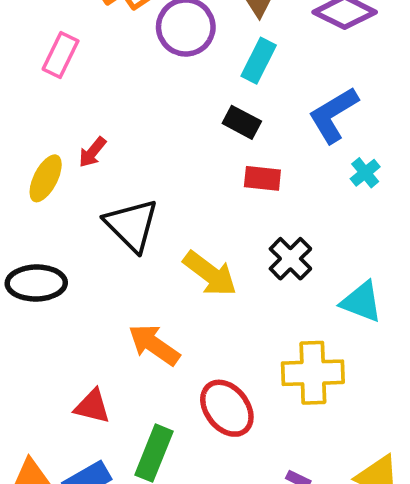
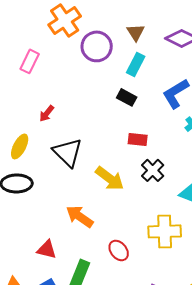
yellow ellipse: (46, 178) -> (20, 146), moved
red rectangle: (262, 178) -> (138, 139), moved
red ellipse: (227, 408) -> (119, 250), size x0.7

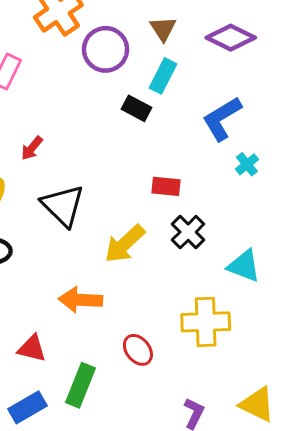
black rectangle: (127, 97) -> (136, 108), moved
yellow arrow: (110, 178) -> (125, 244), turned 100
orange arrow: (80, 216) -> (80, 300), turned -32

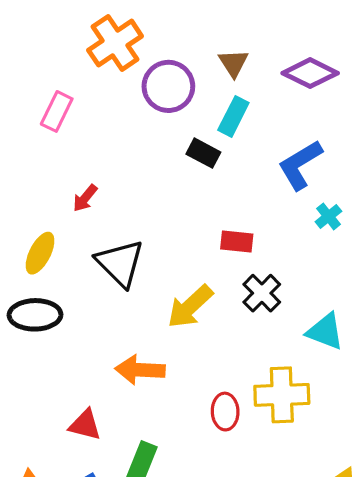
red ellipse: (138, 350) -> (225, 412), moved, turned 36

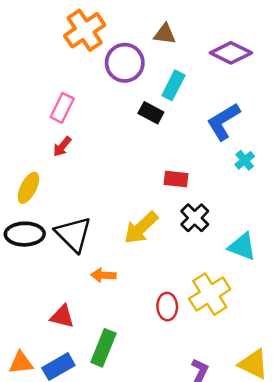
brown triangle: (233, 63) -> (165, 34), moved, turned -50
pink rectangle: (57, 111) -> (62, 108), moved
black triangle: (120, 263) -> (73, 234), moved
orange arrow: (140, 370) -> (103, 275), size x0.7
yellow cross: (282, 395) -> (210, 294), turned -30

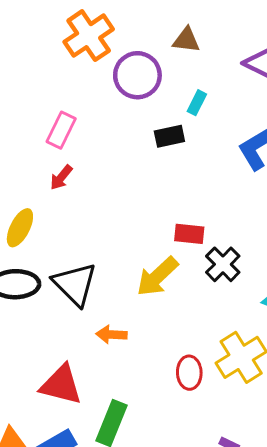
cyan rectangle: (173, 85) -> (197, 103), size x0.7
black rectangle: (151, 113) -> (169, 136), turned -40
red rectangle: (176, 179) -> (189, 234), moved
red triangle: (62, 317) -> (61, 385), size x1.4

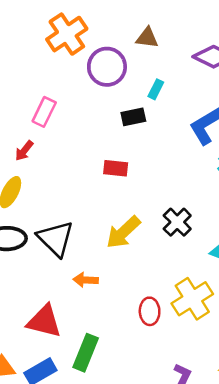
red arrow: (61, 177) -> (24, 151), moved
red rectangle: (189, 234) -> (116, 168), moved

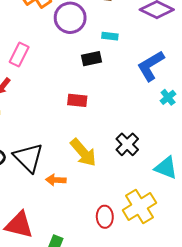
cyan rectangle: (156, 89) -> (110, 36), turned 70
yellow arrow: (123, 232) -> (83, 152), turned -88
orange arrow: (86, 280) -> (56, 180), moved

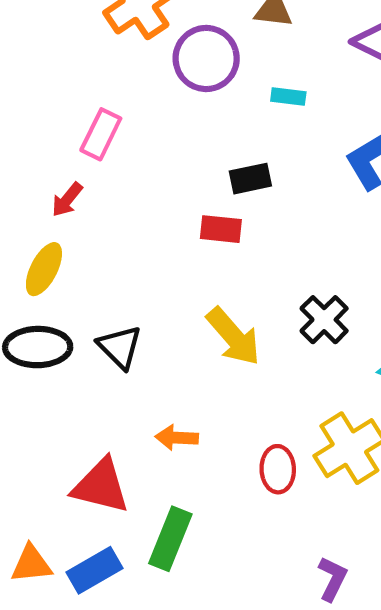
black rectangle: (92, 59) -> (250, 179), moved
black triangle: (28, 158) -> (120, 347), size x0.7
orange arrow: (56, 180) -> (177, 438), moved

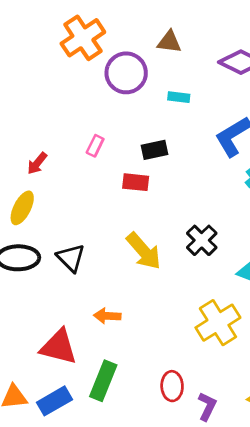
pink rectangle: (101, 134) -> (95, 146), moved, size x0.7
red ellipse: (278, 469) -> (172, 386), moved

